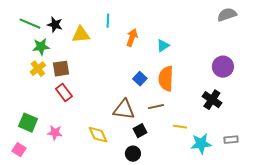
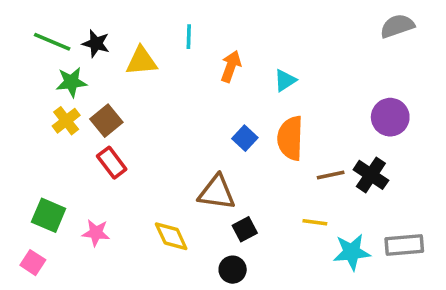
brown square: (61, 69) -> (106, 121), turned -30
brown line: (156, 107) -> (331, 175), moved
gray rectangle: (231, 140) -> (404, 245), size x1.5

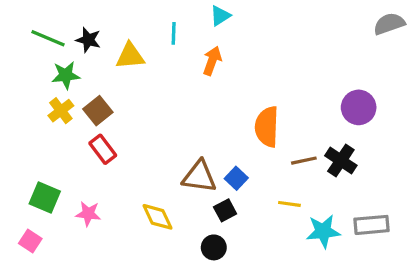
gray semicircle: (397, 26) -> (389, 24), moved
cyan triangle: (285, 80) -> (220, 16), moved
blue square: (245, 138) -> (236, 178), moved

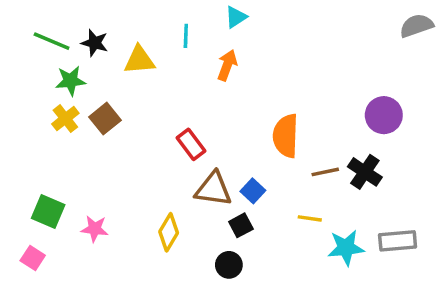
red rectangle: (103, 149) -> (191, 144), moved
yellow diamond: (157, 217) -> (169, 232), turned 56

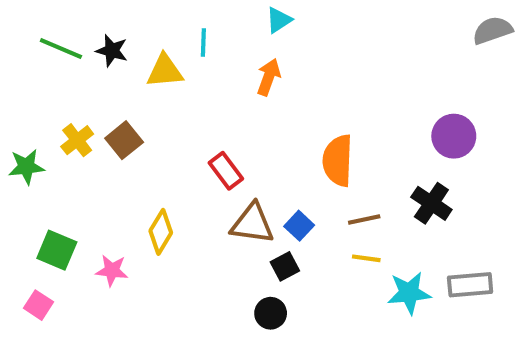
cyan line: (186, 36) -> (203, 42), moved
green star: (71, 81) -> (26, 167), moved
brown line: (325, 172) -> (364, 220), moved
yellow diamond: (169, 232) -> (161, 232), moved

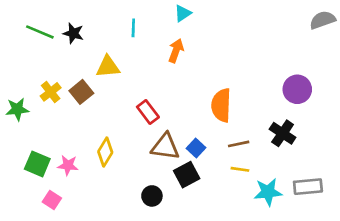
yellow triangle: (165, 71) -> (108, 67), moved
black square: (285, 266) -> (187, 175), size x1.4
pink star: (112, 270) -> (68, 165), moved
pink square: (39, 305) -> (52, 200), moved
black circle: (271, 313) -> (152, 196), moved

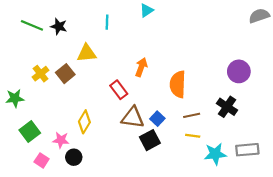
orange arrow: (176, 51) -> (141, 67), moved
green star: (17, 109) -> (15, 98), moved
green square: (37, 164) -> (30, 131), turned 30
pink star: (68, 165) -> (61, 140), moved
black circle: (152, 196) -> (74, 157), moved

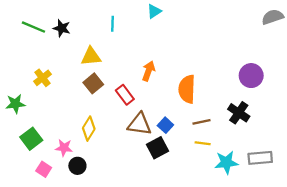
brown square: (65, 74) -> (93, 83), moved

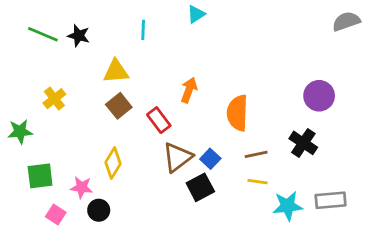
brown triangle: (139, 124) -> (177, 157), turned -45
green square: (31, 139) -> (40, 176), turned 30

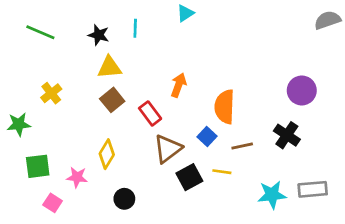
black star: (79, 36) -> (99, 35), moved
blue square: (210, 159) -> (207, 137), moved
yellow line: (258, 182) -> (222, 172), moved
black circle: (99, 210) -> (124, 199), moved

